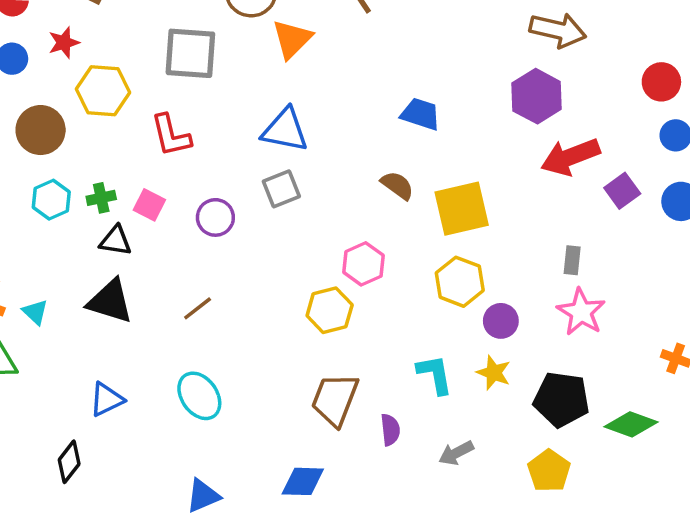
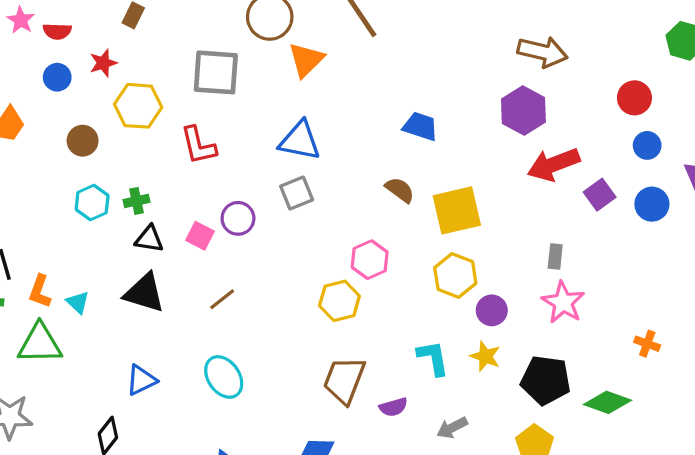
brown circle: (41, 130) -> (83, 141), size x0.7
pink square: (149, 205) -> (200, 236), moved
purple semicircle: (390, 430) -> (393, 407), turned 80

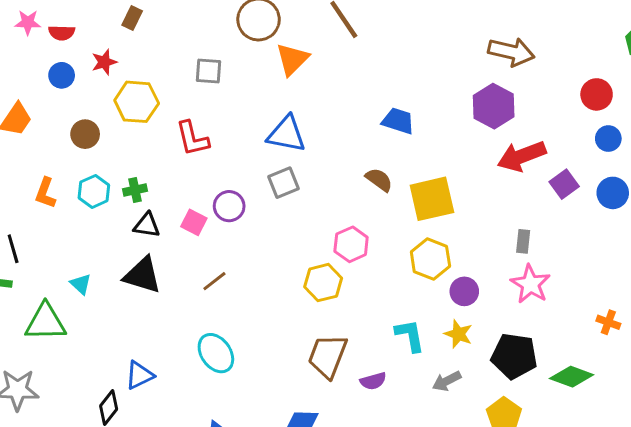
pink star: (21, 20) -> (28, 22), turned -30
gray square: (216, 72) -> (209, 71), size x0.6
orange L-shape: (40, 291) -> (45, 193), moved
blue triangle: (141, 380) -> (139, 375), moved
gray arrow: (452, 428) -> (447, 381), moved

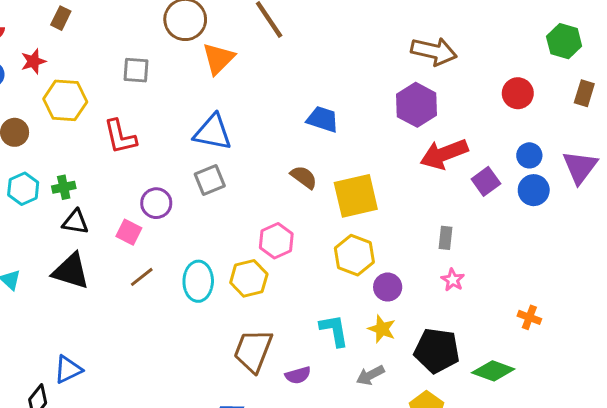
blue circle: (608, 139) -> (529, 155), moved
pink square: (194, 222) -> (129, 232), moved
pink star: (530, 284) -> (453, 280), size x0.6
cyan ellipse: (216, 353) -> (198, 281), moved, turned 36

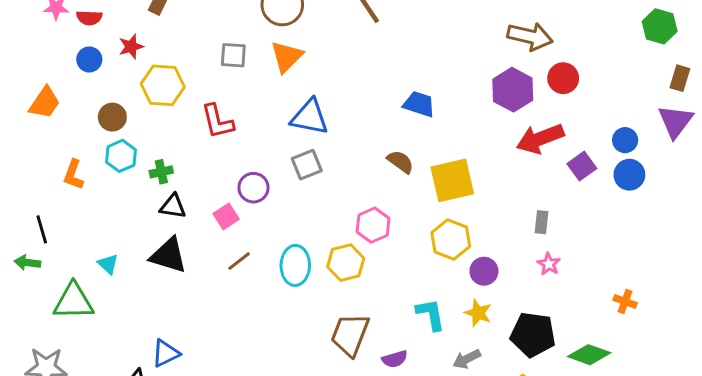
orange triangle: (218, 59) -> (287, 57), moved
red circle: (518, 93) -> (563, 78), moved
purple triangle: (580, 167) -> (675, 121), moved
cyan hexagon: (23, 189) -> (121, 156), moved
pink square: (129, 232) -> (226, 216), turned 30

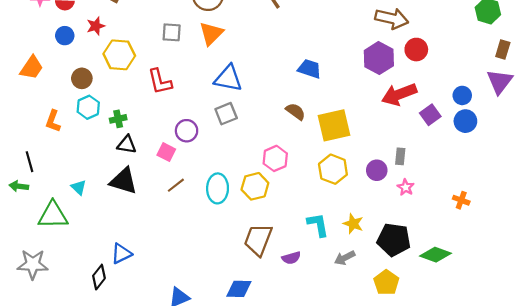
pink square: (226, 216) -> (166, 152), turned -30
purple circle: (484, 271) -> (377, 170), moved
orange cross: (625, 301) -> (461, 200), moved

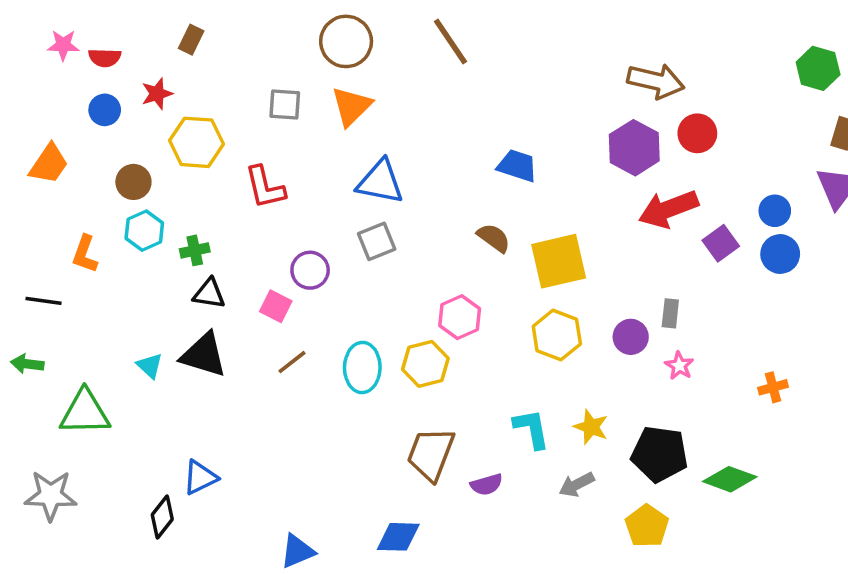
black line: (29, 162) -> (43, 301), moved, turned -66
cyan triangle: (79, 187) -> (150, 366), moved
orange cross: (461, 200) -> (773, 387), turned -35

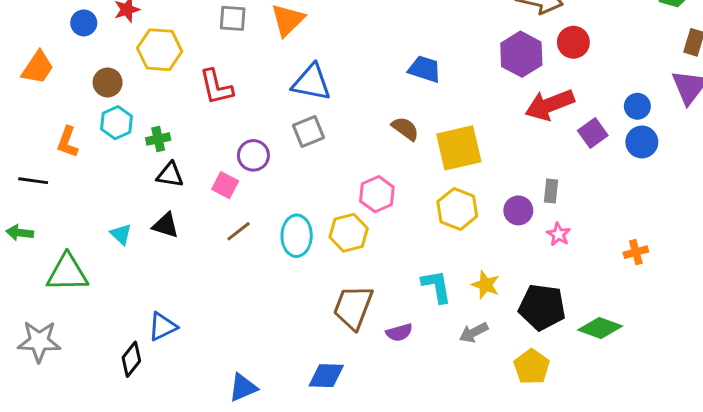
black triangle: (204, 355) -> (166, 225), size x0.7

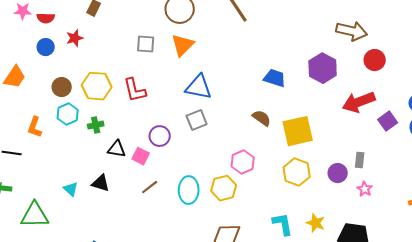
yellow hexagon: (160, 50) -> (97, 86), moved
purple hexagon: (521, 54) -> (323, 68), moved
black triangle: (170, 175) -> (117, 149), moved

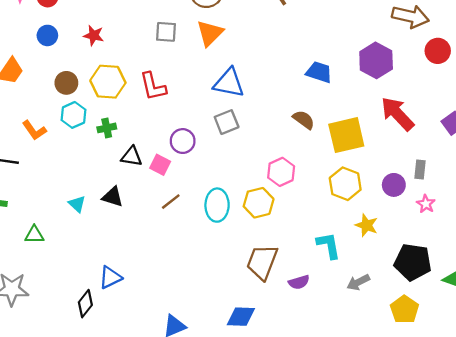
red star: (75, 38) -> (94, 35), moved, turned 30
red arrow: (359, 102) -> (397, 114), moved, turned 68
orange L-shape: (35, 127) -> (34, 130), turned -55
green triangle: (35, 215) -> (34, 235), size x0.6
yellow star: (316, 223) -> (367, 225), moved

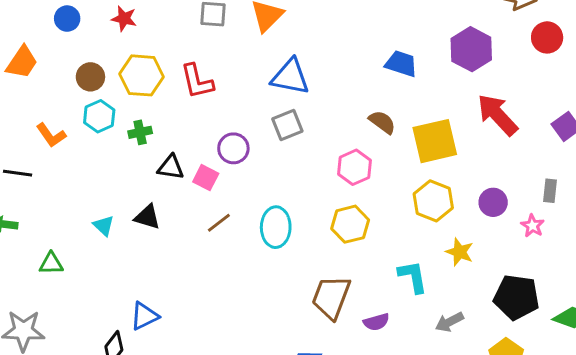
gray rectangle: (420, 169) -> (550, 191), moved
pink hexagon: (281, 172) -> (355, 167), moved
yellow hexagon: (259, 203) -> (350, 224), moved

